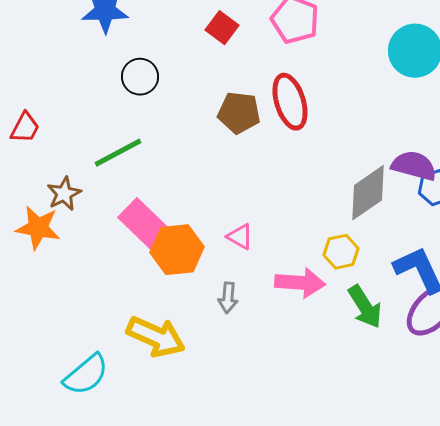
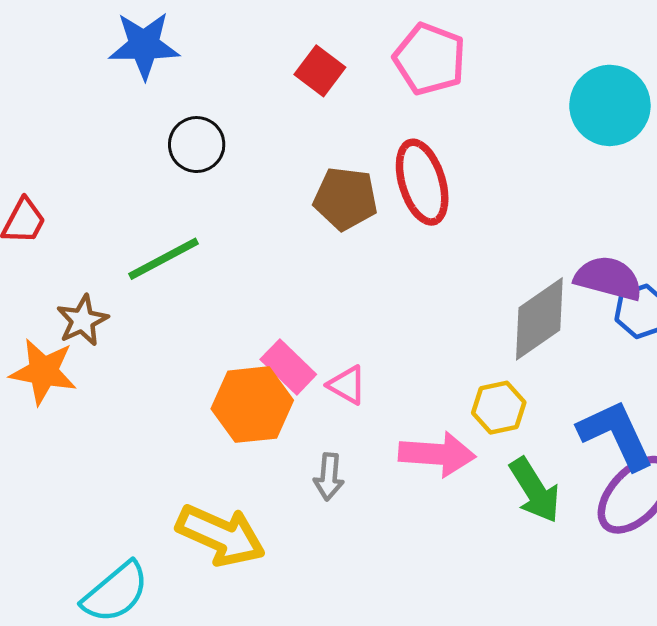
pink rectangle: (145, 225) -> (288, 367), moved, size x0.7

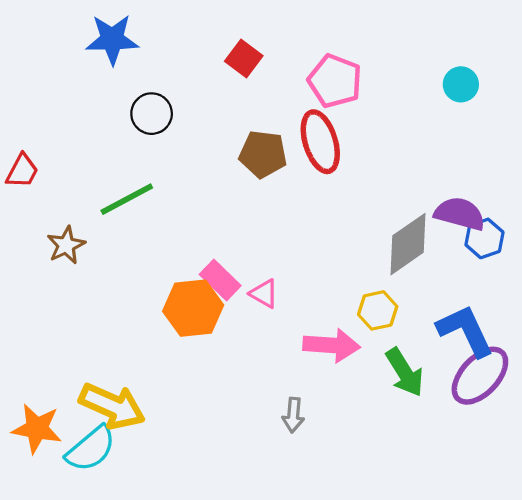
pink pentagon: (430, 59) -> (335, 81), moved
cyan circle: (610, 105) -> (461, 84), size x0.6
orange star: (43, 371) -> (37, 429), moved
gray arrow: (329, 477) -> (293, 415), moved
yellow arrow: (221, 535) -> (112, 406), moved

